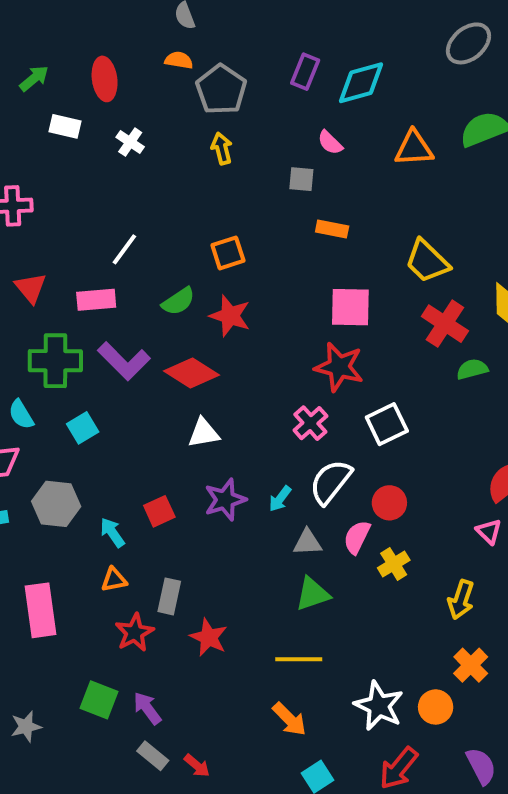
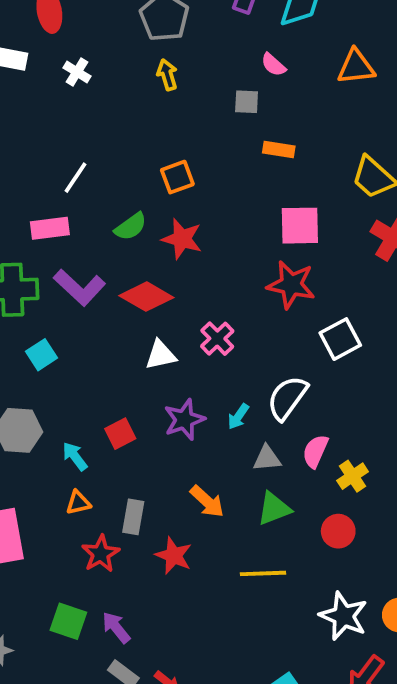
pink cross: (310, 423) -> (217, 339), moved
red circle: (389, 503) -> (338, 531), moved
orange arrow: (289, 719) -> (207, 501), moved

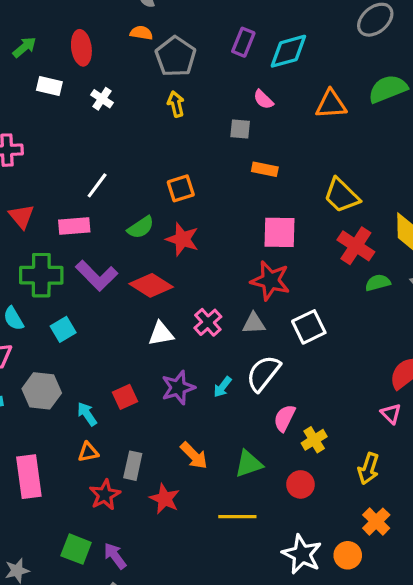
gray triangle: (267, 458) -> (254, 323), moved

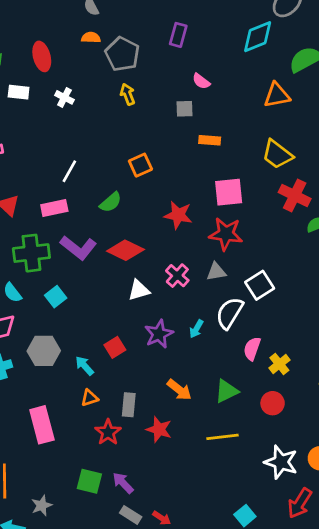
cyan diamond: (288, 51) -> (258, 37), moved
orange triangle: (331, 104) -> (277, 95), moved
red star: (182, 239) -> (178, 215), moved
white square: (309, 327) -> (260, 285), moved

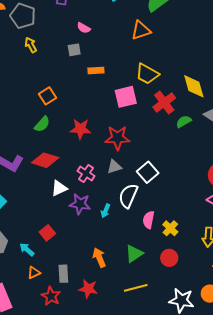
pink square: (229, 192) -> (126, 97), moved
red cross: (295, 195) -> (164, 102), turned 35
green semicircle: (111, 202) -> (42, 124), moved
purple star: (159, 334) -> (80, 204), moved, turned -30
orange arrow: (179, 390) -> (99, 258), turned -144

